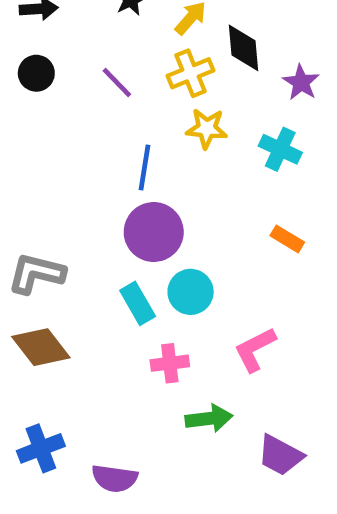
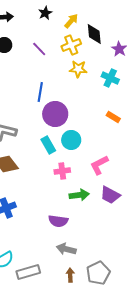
blue line: (144, 168) -> (40, 92), moved
purple trapezoid: (280, 455) -> (110, 195), moved
purple semicircle: (115, 478) -> (58, 221), moved

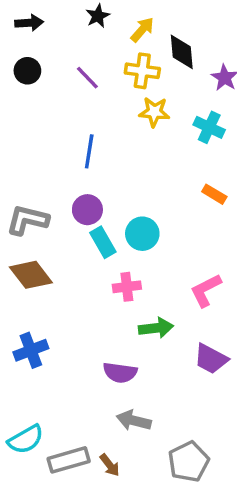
yellow cross: (71, 45) -> (142, 71), turned 30
purple circle: (55, 114) -> (87, 210), moved, size x0.7
pink L-shape: (99, 165) -> (206, 290), moved
purple trapezoid: (110, 195) -> (211, 359), moved
brown arrow: (70, 275) -> (110, 465), moved, turned 144

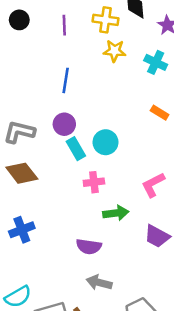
purple line: (87, 78) -> (64, 25), turned 42

